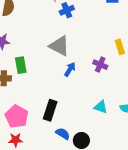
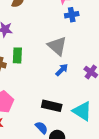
cyan triangle: (101, 107) -> (82, 111), size x1.5
black rectangle: (50, 110) -> (52, 106), moved, turned 72

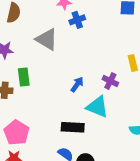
gray triangle: (57, 46) -> (47, 39), moved
cyan triangle: (82, 111) -> (97, 107), moved

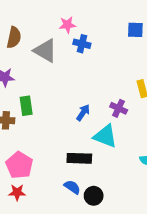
blue cross: (77, 20) -> (82, 44), turned 35
gray triangle: (47, 39) -> (45, 51), moved

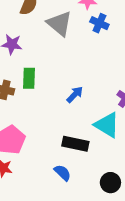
blue arrow: (83, 113) -> (75, 94), moved
black circle: (94, 196) -> (110, 183), moved

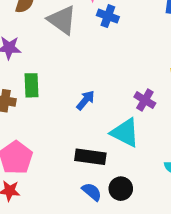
blue semicircle: (63, 173) -> (92, 192), moved
black circle: (110, 183) -> (121, 189), moved

